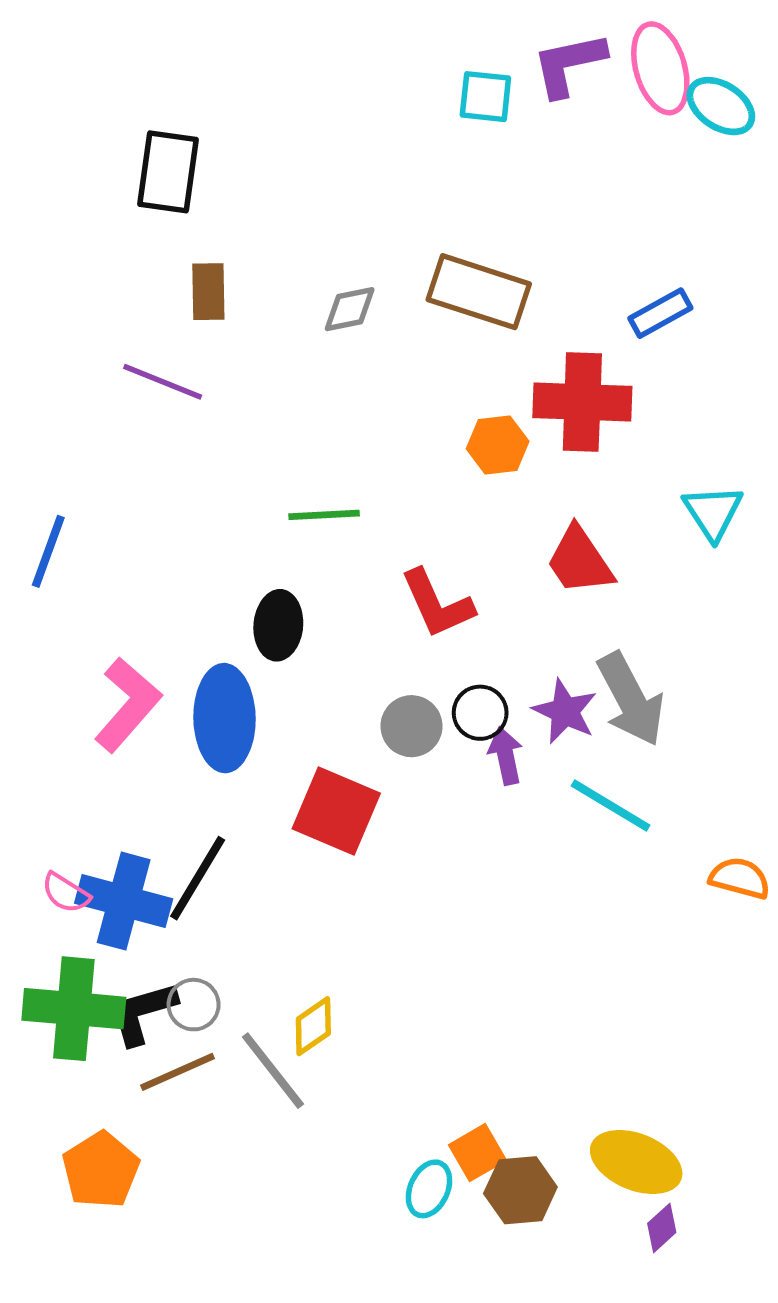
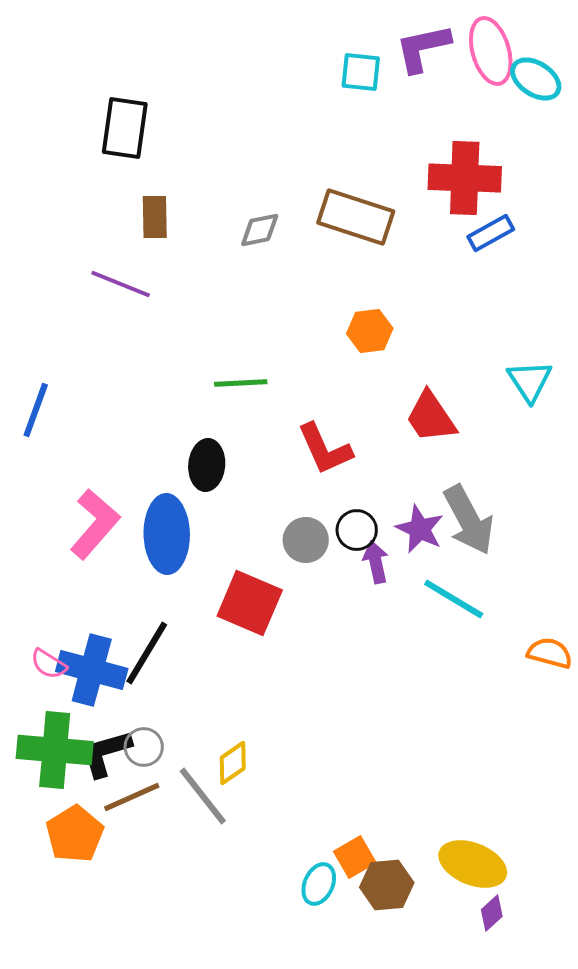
red cross: (582, 402) -> (465, 178), moved
orange pentagon: (101, 1170) -> (75, 834), moved

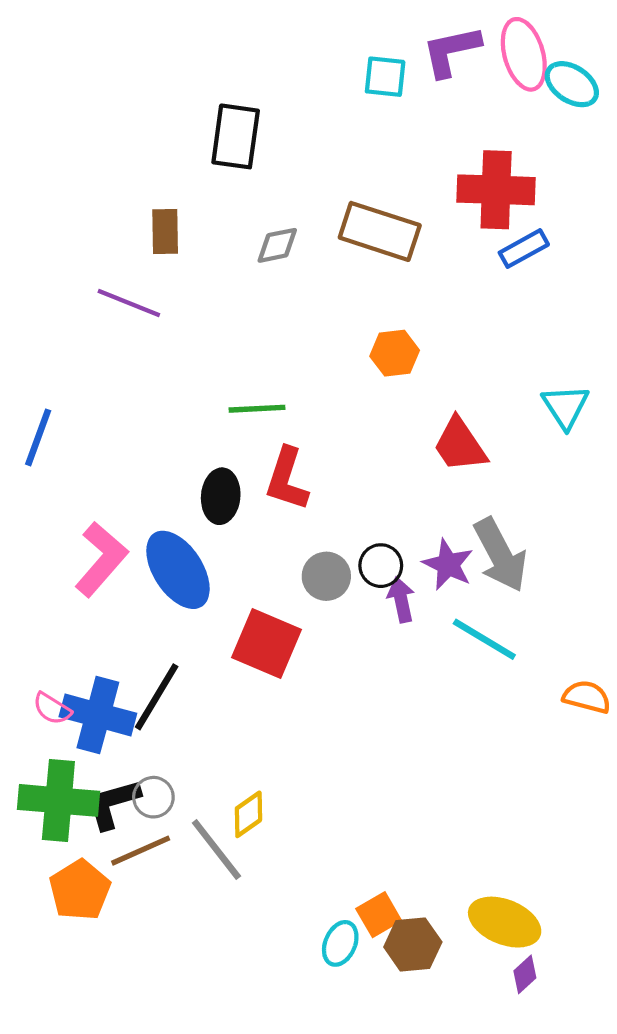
black rectangle: (125, 128) -> (236, 136), moved
red L-shape: (325, 449) -> (287, 479), moved, turned 42
blue ellipse: (167, 534) -> (178, 570), turned -32

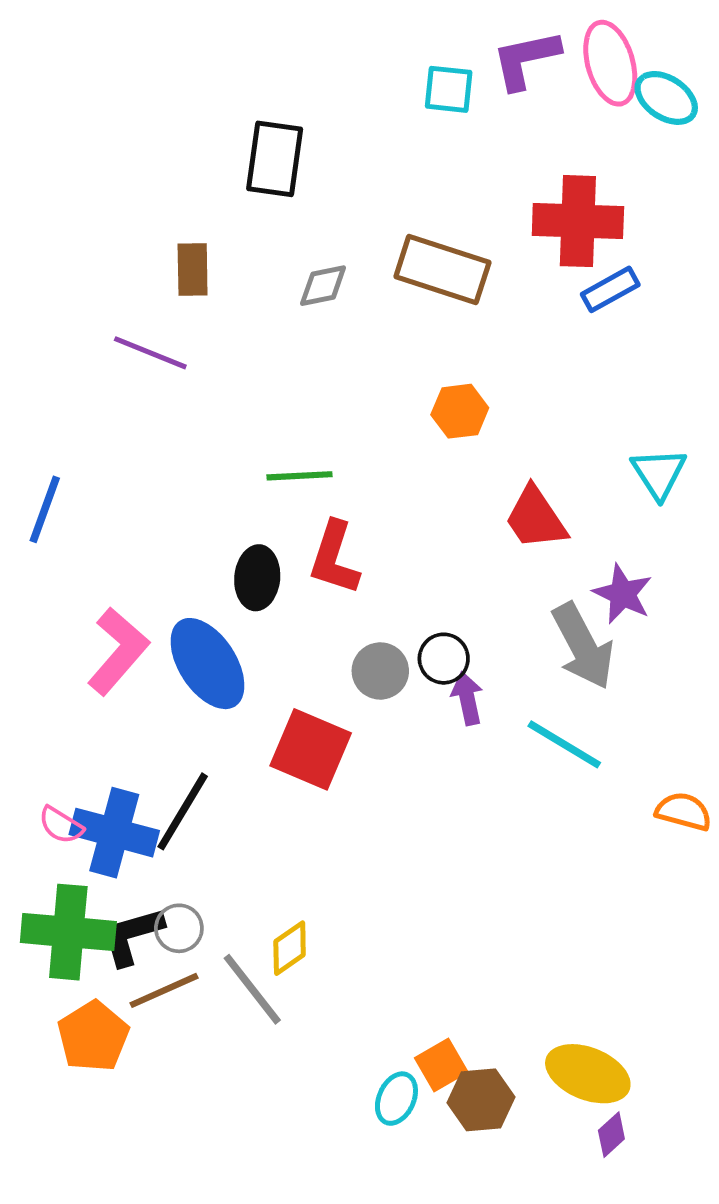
purple star: (448, 564) -> (623, 594), moved

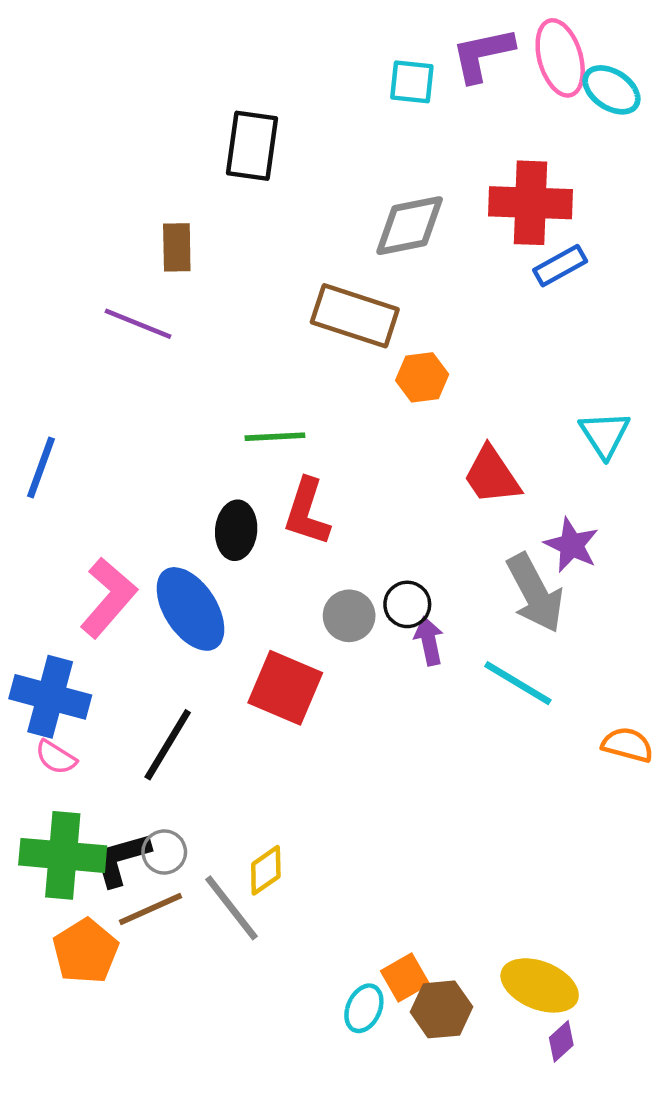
brown rectangle: (442, 269) -> (355, 316), moved
gray diamond: (323, 286) -> (410, 226), moved, size x1.6
blue cross: (114, 833) -> (50, 697), moved

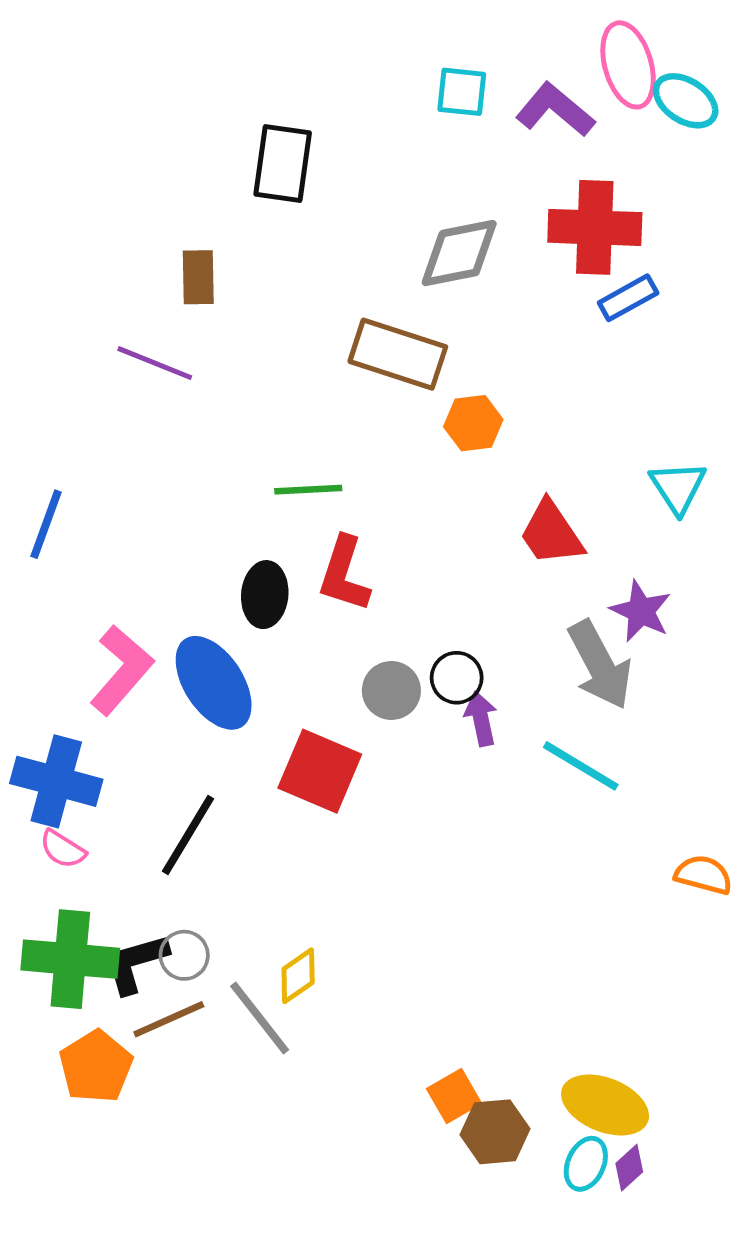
purple L-shape: (483, 54) -> (555, 110), moved, turned 52
orange semicircle: (627, 745) -> (704, 875), moved
cyan ellipse: (364, 1008) -> (586, 1164), moved

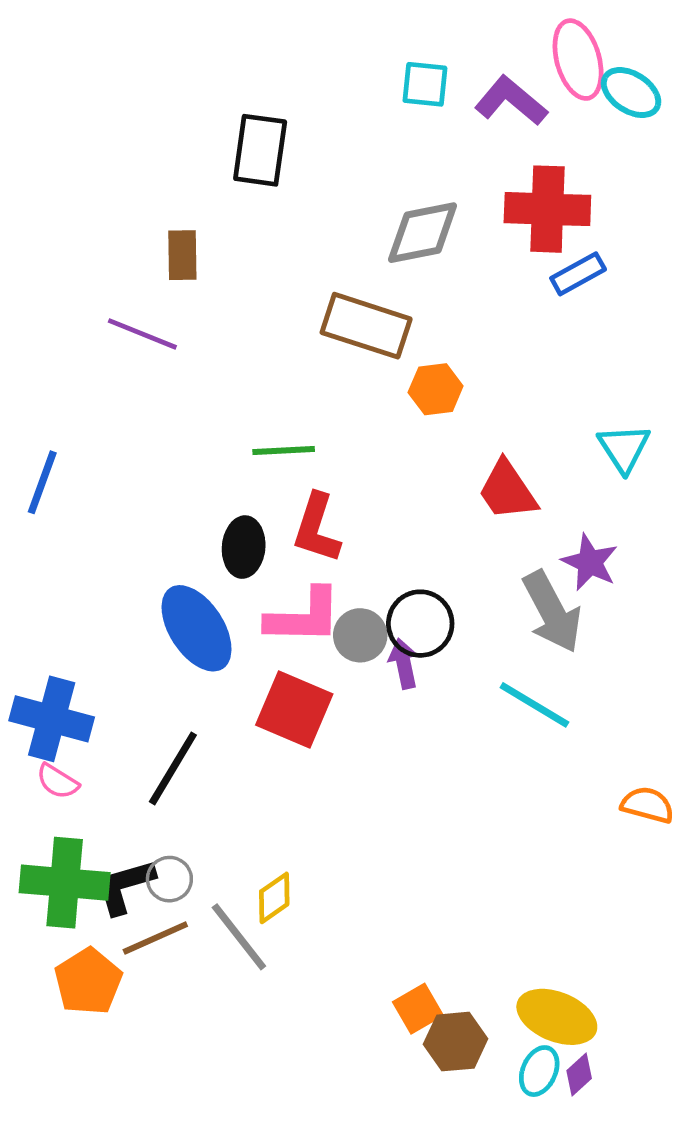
pink L-shape: (121, 670) -> (304, 617), moved, turned 50
black circle: (457, 678) -> (420, 624), size x1.4
purple arrow: (481, 719) -> (404, 664), moved

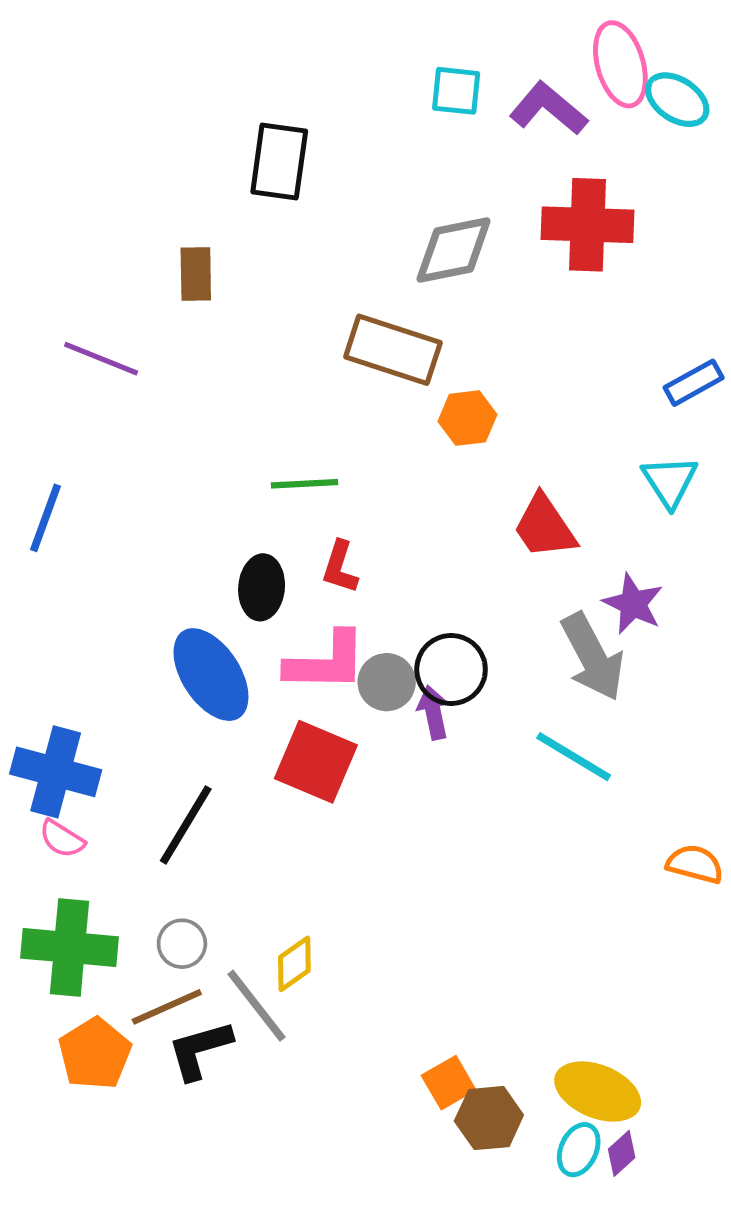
blue rectangle: (578, 274) -> (694, 383), moved
purple line: (142, 334) -> (101, 359), moved
red L-shape: (317, 528) -> (340, 567), size x0.7
black L-shape: (125, 886) -> (200, 1050), moved

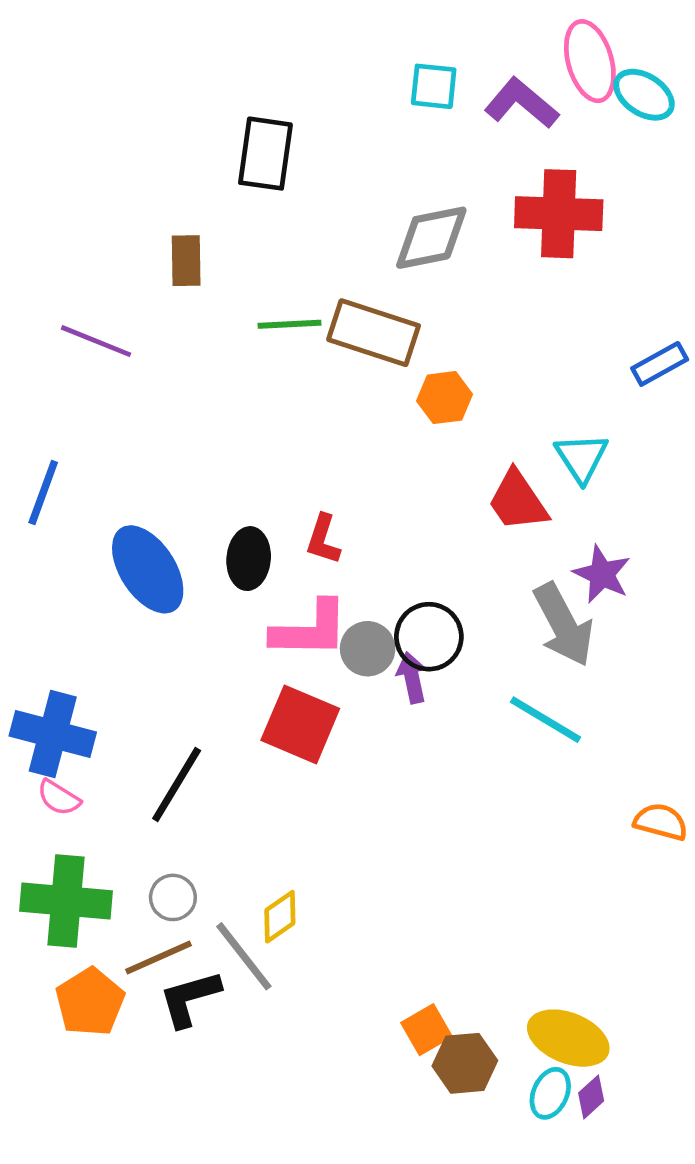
cyan triangle: (670, 481) -> (581, 458), moved
green line: (304, 484) -> (289, 324), moved
blue ellipse: (211, 675) -> (148, 569), moved

